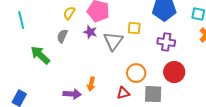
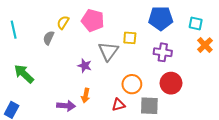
purple star: (90, 32) -> (85, 66), moved
gray semicircle: (62, 36) -> (49, 38), moved
green arrow: (40, 55) -> (24, 74), moved

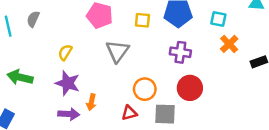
yellow semicircle: (63, 22) -> (65, 52), moved
gray semicircle: (49, 38) -> (33, 19), moved
yellow square: (130, 38) -> (142, 20), moved
purple star: (85, 66) -> (68, 83), moved, size x1.5
green arrow: (24, 74) -> (20, 77), turned -30

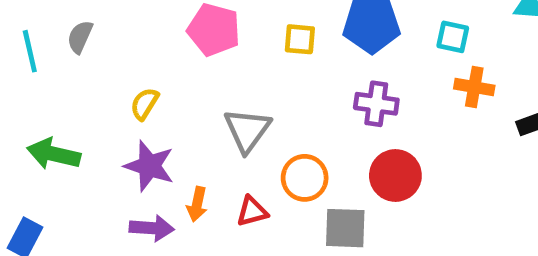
orange cross: (229, 44) -> (474, 87), turned -36
gray triangle: (117, 51) -> (247, 130), moved
red triangle: (129, 113) -> (252, 211), moved

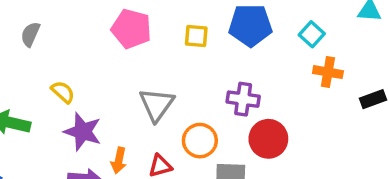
cyan square: (453, 37) -> (312, 34), turned 30
yellow semicircle: (144, 104) -> (63, 92), moved, turned 100
purple cross: (376, 104) -> (243, 99), moved

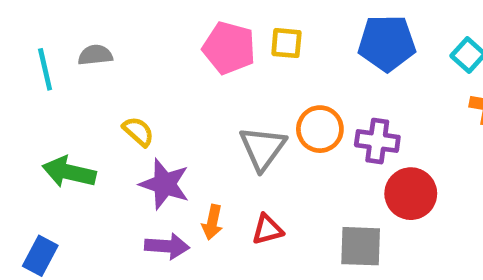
gray semicircle: (30, 34) -> (95, 55), turned 60
yellow square: (196, 36) -> (286, 43), moved
orange circle: (200, 141) -> (320, 129), moved

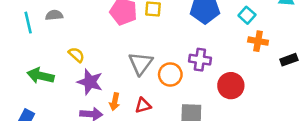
orange circle: (320, 129) -> (170, 74), moved
red circle: (411, 194) -> (231, 86), moved

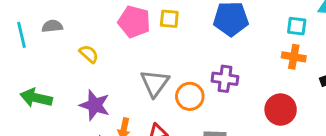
cyan square: (247, 15) -> (297, 26), moved, turned -35
yellow semicircle: (76, 55) -> (89, 54), moved
red circle: (231, 86) -> (281, 110), moved

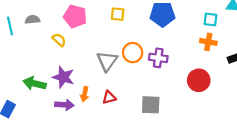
pink pentagon: (134, 22) -> (75, 16), moved
orange circle: (190, 96) -> (133, 53), moved
green arrow: (36, 98) -> (35, 83), moved

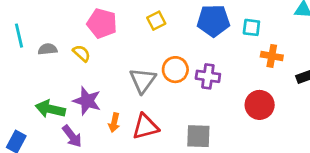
yellow square: (118, 14) -> (156, 21), turned -32
gray semicircle: (32, 20) -> (48, 49), moved
cyan square: (210, 20) -> (251, 27), moved
red triangle: (109, 97) -> (145, 127), size x1.5
purple arrow: (64, 105) -> (72, 136), moved, turned 48

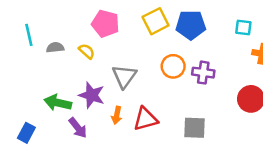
yellow square: (156, 21) -> (156, 21), size x1.5
blue pentagon: (213, 21) -> (191, 25), moved
gray triangle: (143, 80) -> (124, 76), moved

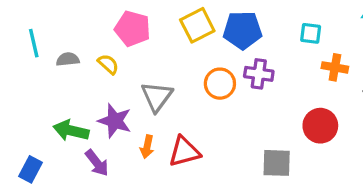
purple cross: (203, 73) -> (259, 74), moved
gray square: (194, 128) -> (277, 163), moved

